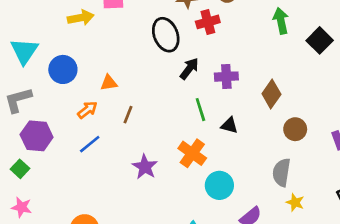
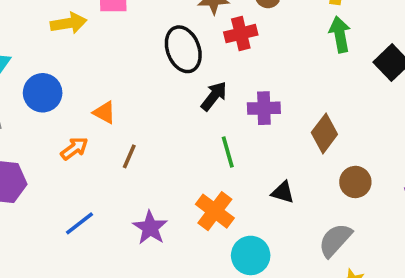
orange triangle: (109, 83) -> (104, 113), turned 36
black triangle: (229, 125) -> (283, 192), moved
blue line: (90, 144) -> (80, 223), moved
gray semicircle: (281, 172) -> (335, 240), turned 32

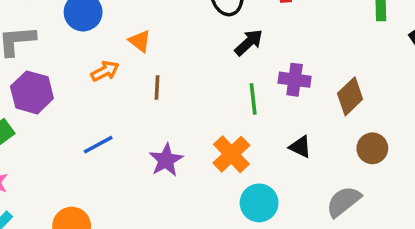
purple cross: (264, 108) -> (295, 80), moved
brown line: (129, 156) -> (157, 88), turned -30

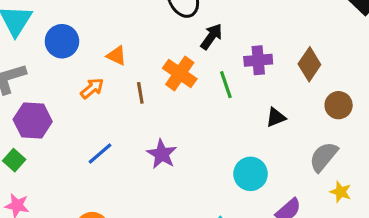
black triangle: (300, 147) -> (276, 117), turned -35
orange cross: (231, 154) -> (180, 74), moved

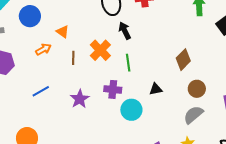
black arrow: (211, 37) -> (125, 31), turned -72
purple cross: (258, 60) -> (113, 89), moved
gray semicircle: (324, 157) -> (193, 115), moved
cyan circle: (251, 174) -> (131, 110), moved

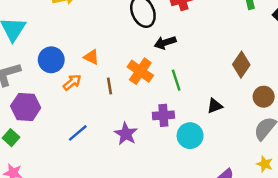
blue circle: (30, 16) -> (51, 60), moved
black arrow: (125, 31) -> (165, 43), turned -72

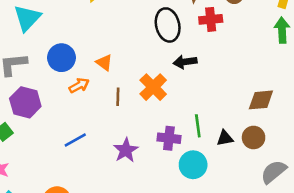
brown diamond: (241, 65) -> (261, 100), turned 40
green line: (176, 80) -> (198, 126), moved
brown circle: (264, 97) -> (254, 137), moved

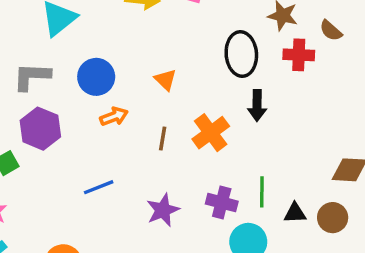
black arrow: (185, 62) -> (257, 106), turned -90
orange triangle: (104, 63) -> (165, 80), moved

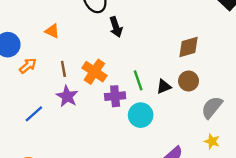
orange cross: (211, 133) -> (94, 72), moved
purple star: (163, 210) -> (67, 96), moved

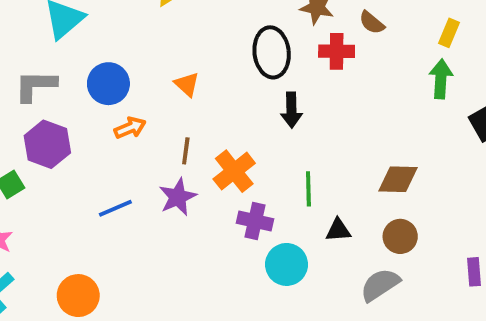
green line: (138, 80) -> (308, 189), moved
brown circle: (189, 81) -> (400, 236), moved
gray semicircle: (212, 107) -> (380, 285), moved

